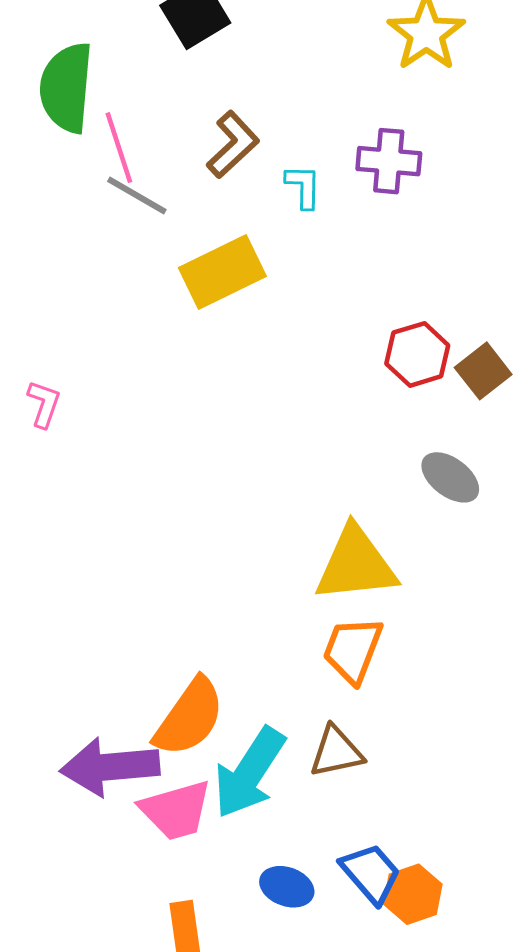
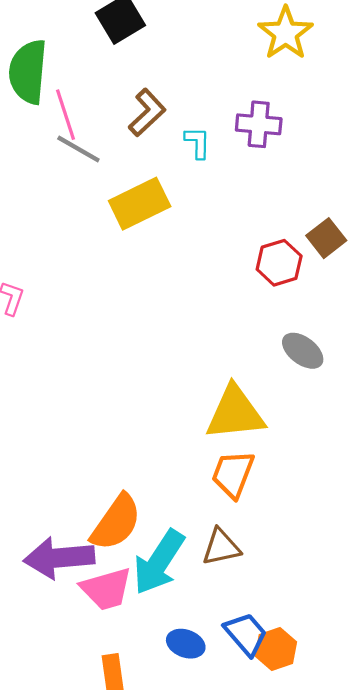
brown square: (483, 371) -> (326, 238), moved

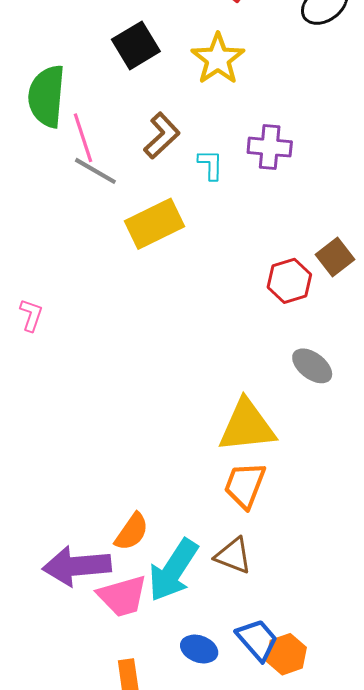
yellow star: (286, 33) -> (218, 59), moved
orange semicircle: (116, 522) -> (132, 532), size x0.7
brown triangle: (221, 547) -> (233, 556), turned 33

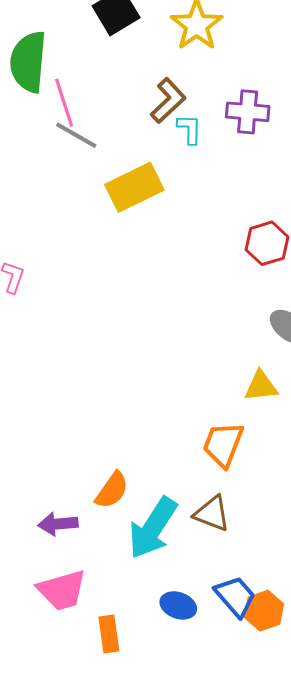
brown L-shape: (162, 136) -> (168, 101), moved
yellow triangle: (247, 426) -> (261, 386), moved, size x0.6
purple arrow: (77, 566) -> (58, 524), size x0.6
pink trapezoid: (122, 596) -> (62, 590), moved

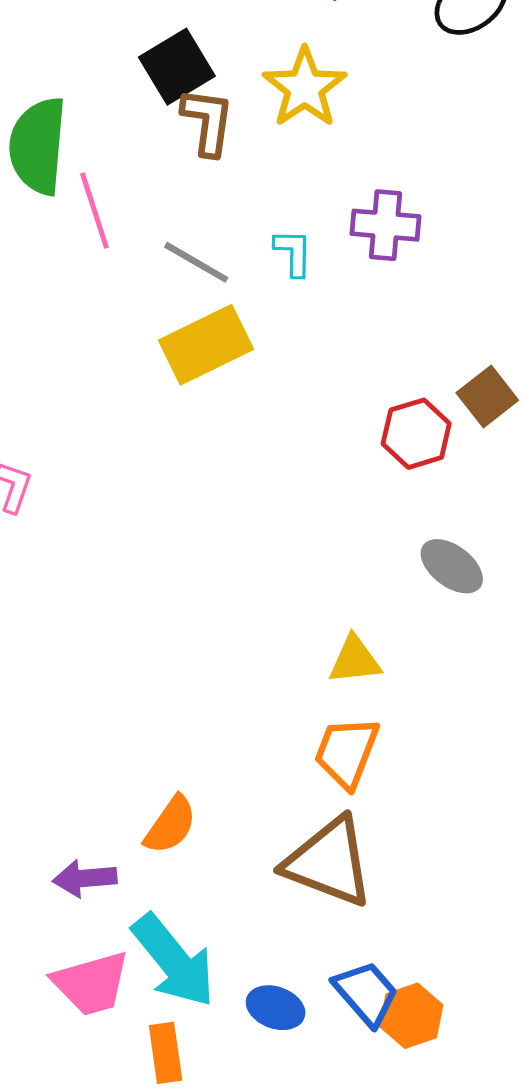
brown L-shape: (168, 101) -> (208, 122), moved, turned -39
gray line: (76, 135) -> (196, 262), moved
yellow triangle: (261, 386) -> (355, 660), moved
brown triangle: (212, 514) -> (329, 862), size x1.6
cyan arrow: (153, 528) -> (174, 961), moved, turned -72

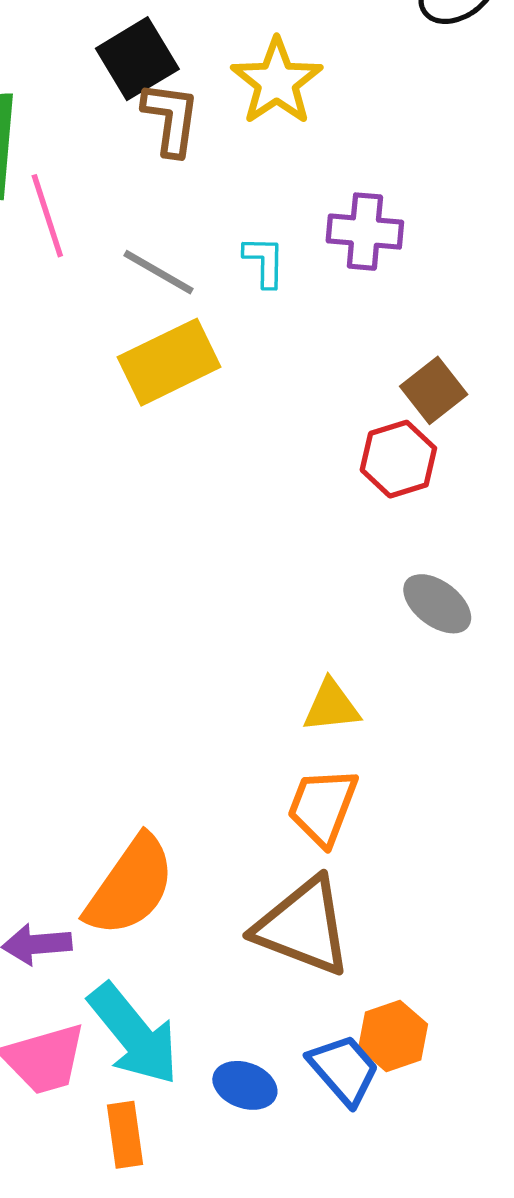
brown square: (487, 396) -> (434, 390), moved
orange semicircle: (170, 825) -> (130, 886), size x1.6
orange hexagon: (411, 1016) -> (393, 1036), moved

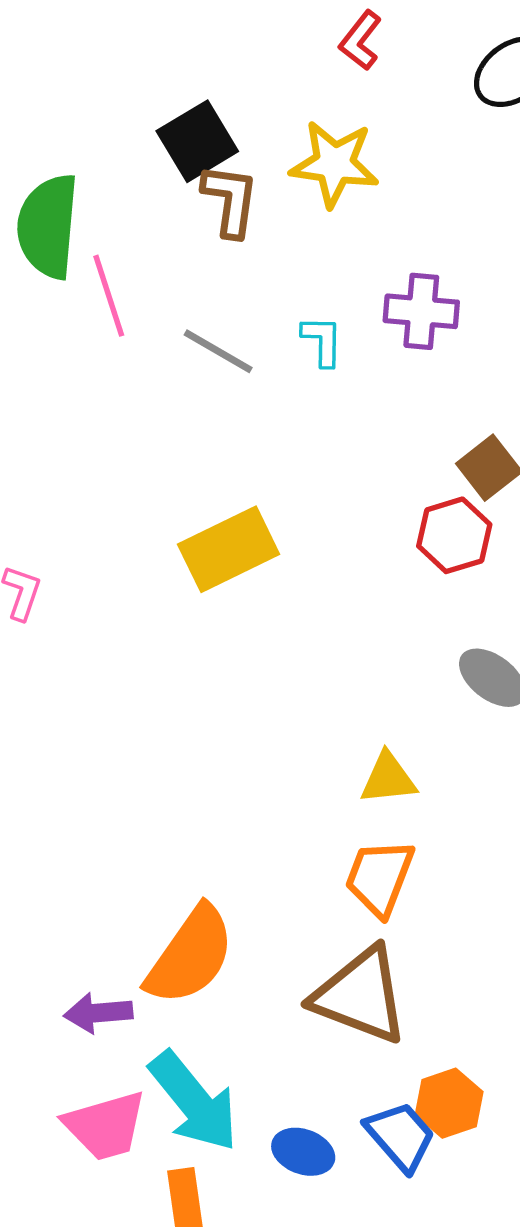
yellow star: (277, 82) -> (334, 164), turned -30
yellow rectangle: (169, 362) -> (229, 549), moved

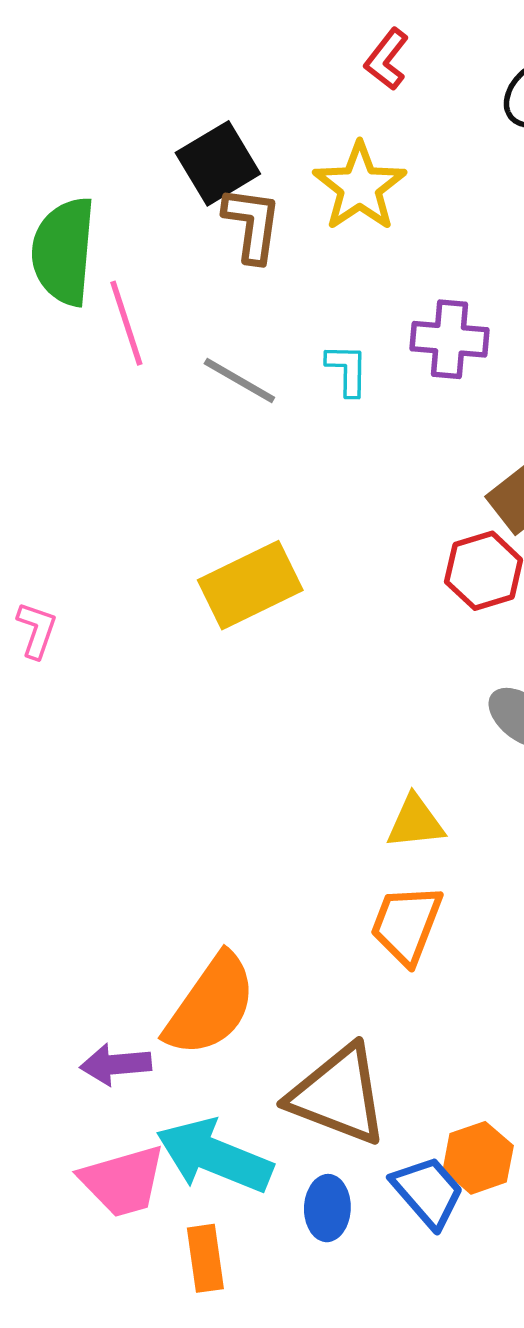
yellow star: (334, 164) -> (360, 187), turned 30
brown triangle: (360, 995) -> (338, 1095), moved
cyan arrow: (194, 1101) -> (214, 1156), turned 151
blue ellipse: (303, 1152) -> (327, 1208), turned 72

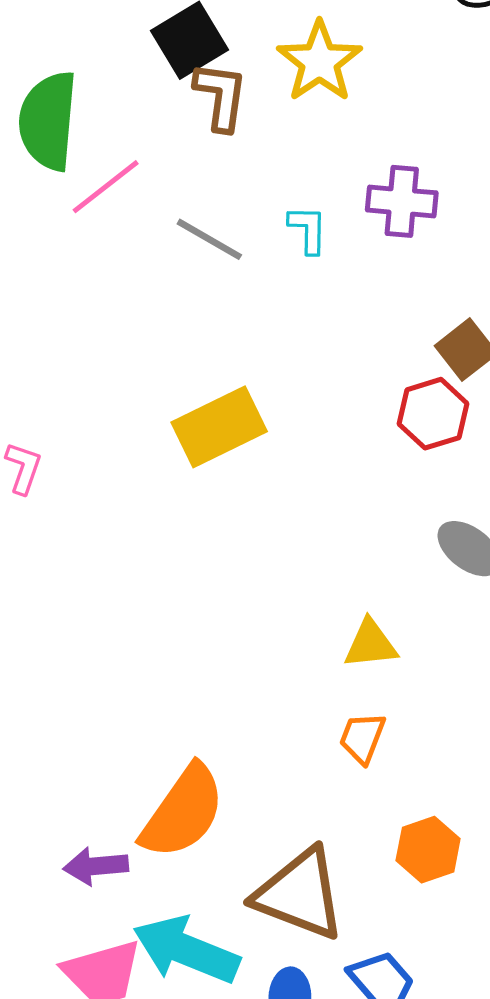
pink line: (126, 323) -> (106, 187), turned 70
orange trapezoid: (406, 924) -> (362, 738), size x0.7
orange hexagon: (478, 1158) -> (428, 850), moved

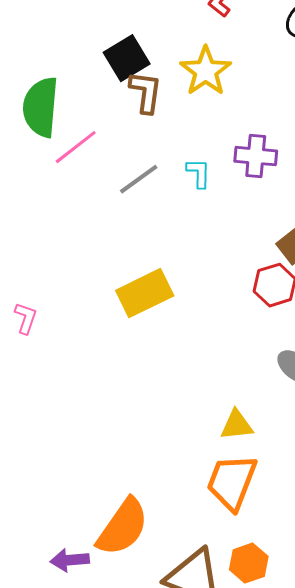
gray line: (209, 239) -> (139, 179), turned -66
orange trapezoid: (362, 738) -> (232, 482), size x1.8
orange hexagon: (428, 850) -> (249, 563), moved

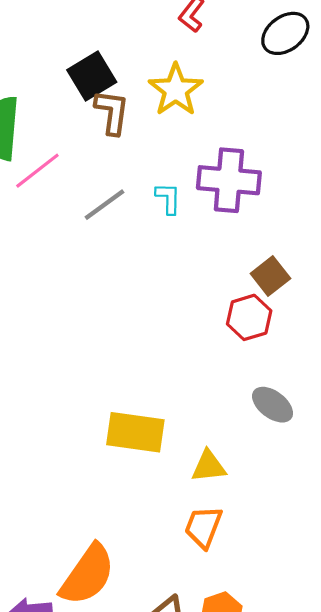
purple cross: (256, 156) -> (229, 180), size x1.4
yellow rectangle: (145, 293) -> (135, 432), moved, turned 34
orange trapezoid: (232, 482) -> (203, 527), size x0.7

